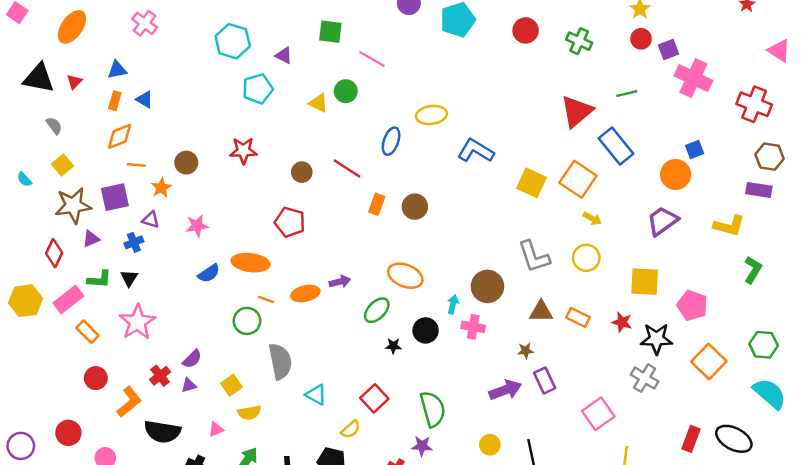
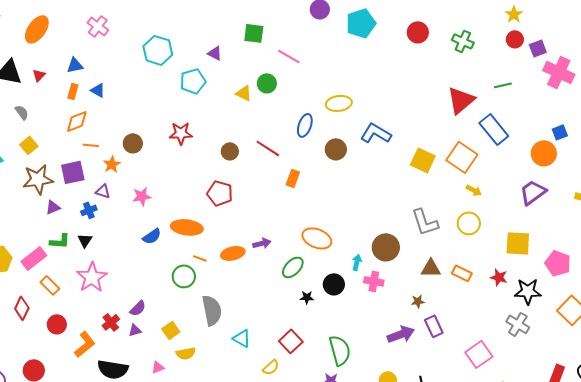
cyan hexagon: (233, 41) -> (158, 50), moved
brown circle: (415, 207) -> (336, 149), moved
red diamond: (54, 253) -> (22, 308), moved

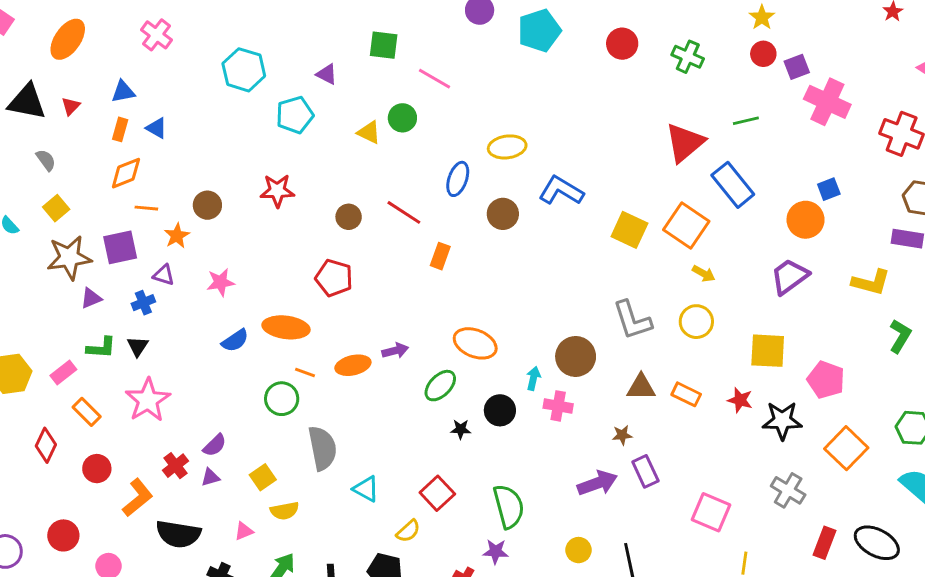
pink rectangle: (34, 258) -> (63, 372), size x0.7
gray cross: (518, 324) -> (788, 490), moved
pink square: (479, 354) -> (711, 512), turned -32

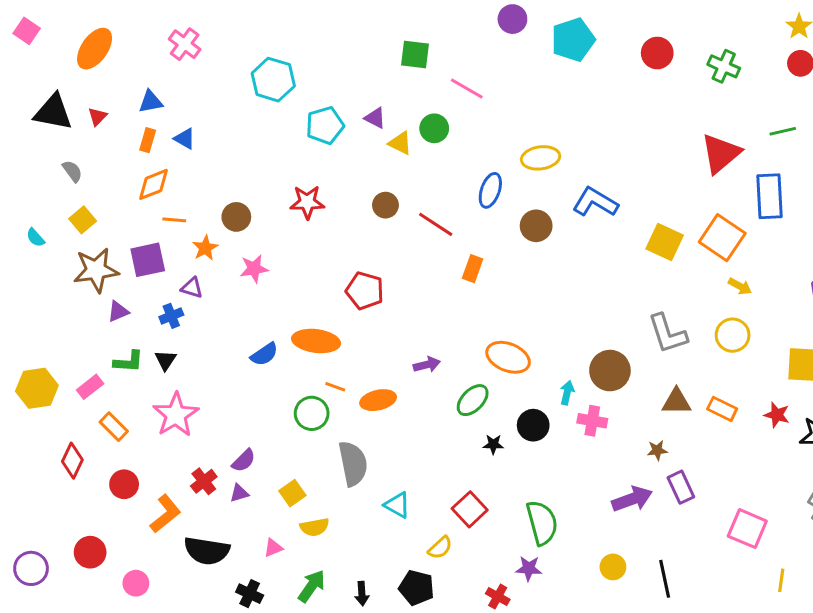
purple triangle: (327, 74) -> (375, 118), moved
blue rectangle: (733, 185) -> (769, 196), turned 36
brown circle: (349, 217) -> (385, 205), moved
pink star: (221, 282) -> (254, 269), moved
orange ellipse: (353, 365) -> (378, 400), moved

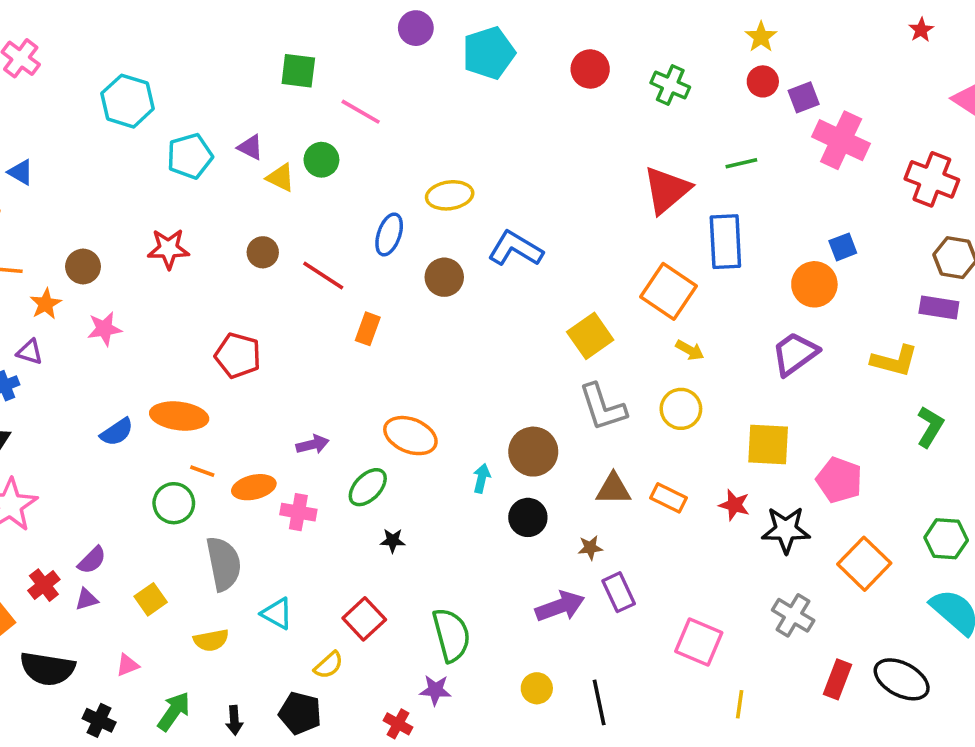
yellow square: (665, 242) -> (590, 336), moved, turned 30
pink cross: (592, 421) -> (298, 512), moved
black circle: (533, 425) -> (528, 517), moved
yellow semicircle: (315, 527) -> (211, 640), moved

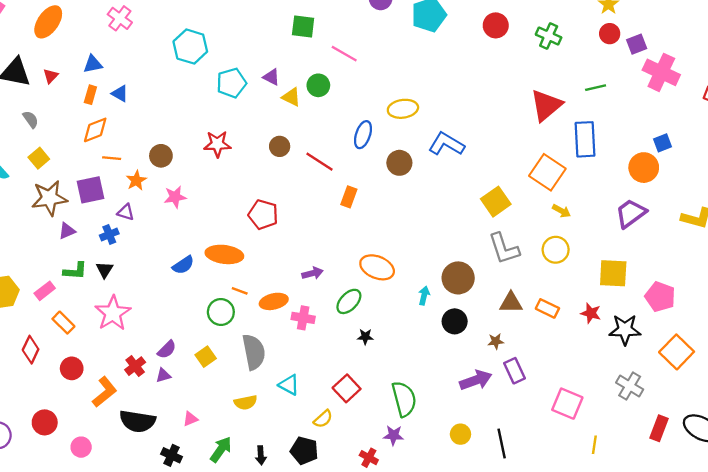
yellow square: (151, 599) -> (206, 357), moved

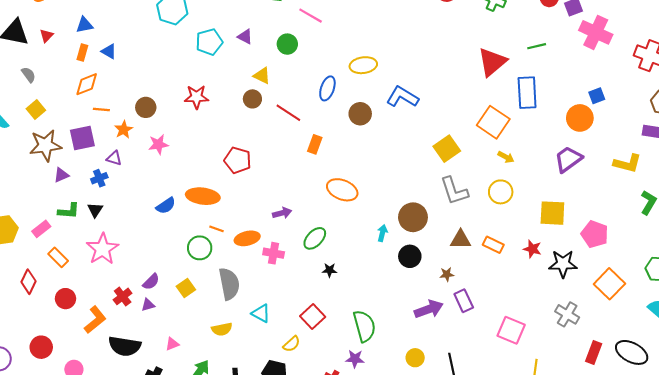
yellow triangle: (291, 97) -> (262, 76), moved
orange ellipse: (377, 267) -> (342, 190), moved

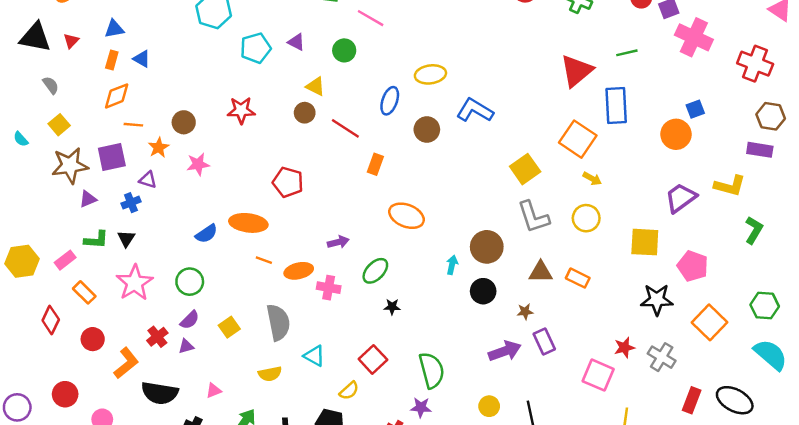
purple trapezoid: (568, 159) -> (681, 198), moved
green circle: (200, 248) -> (190, 282), moved
red star: (532, 249) -> (624, 347), moved, turned -30

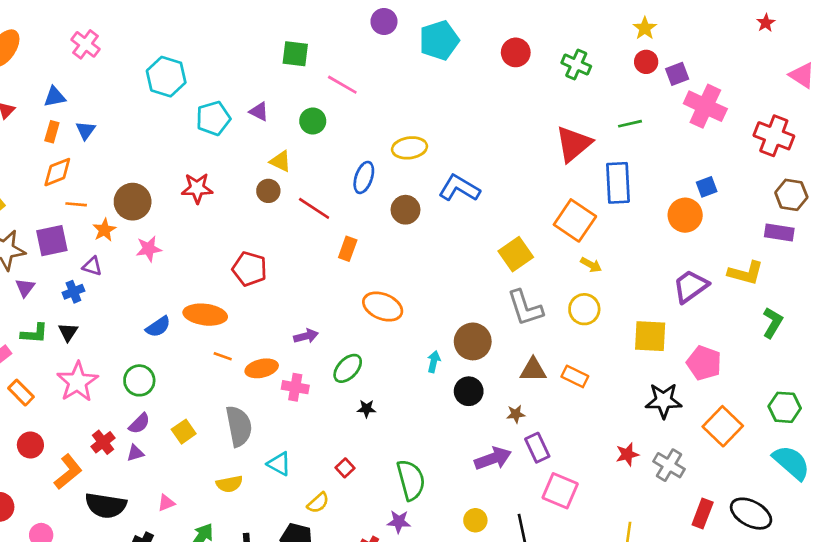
blue triangle: (142, 59) -> (86, 130), turned 36
brown circle: (184, 122) -> (133, 202), size x1.4
purple triangle: (88, 199) -> (25, 288), turned -30
red square: (373, 359) -> (345, 468), size x0.6
pink square: (598, 375) -> (560, 491), moved

